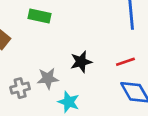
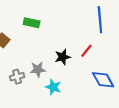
red line: (125, 62) -> (86, 51), moved, turned -32

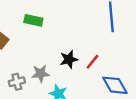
red line: (86, 51) -> (92, 62), moved

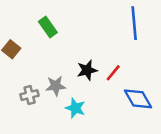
green rectangle: (33, 20) -> (48, 27), turned 42

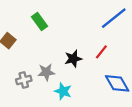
blue line: (134, 23) -> (114, 18), turned 56
red line: (113, 73) -> (101, 52), moved

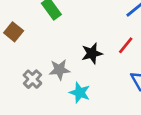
gray cross: (24, 80) -> (32, 79), turned -32

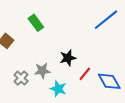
red line: (126, 45) -> (85, 74), moved

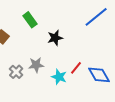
black star: (68, 58) -> (55, 38), moved
cyan star: (58, 89) -> (59, 77), moved

